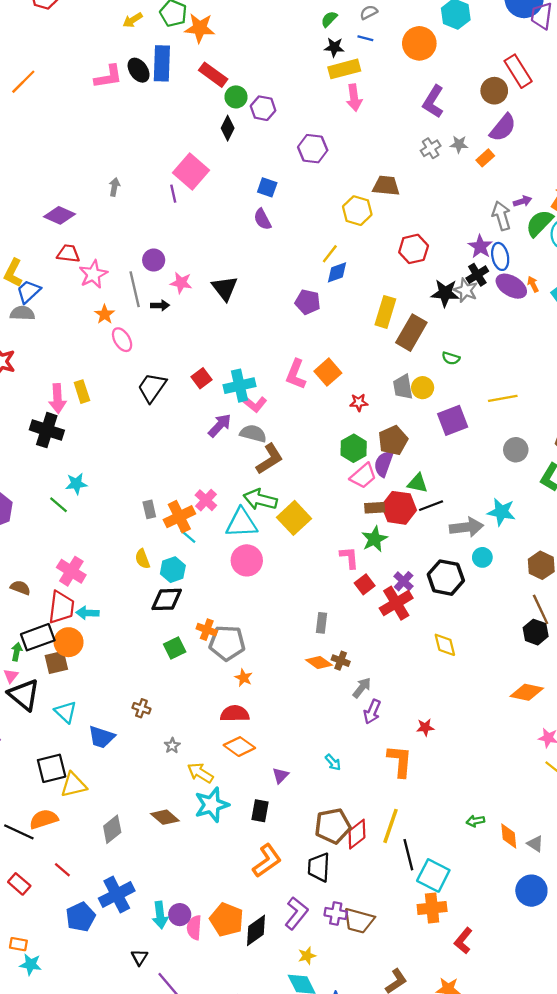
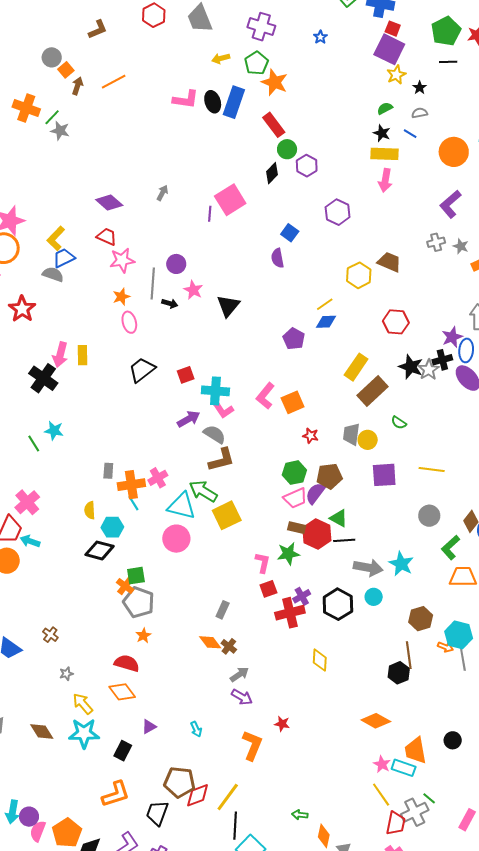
green square: (175, 648) -> (136, 576), moved
purple arrow: (372, 712) -> (242, 697), turned -100

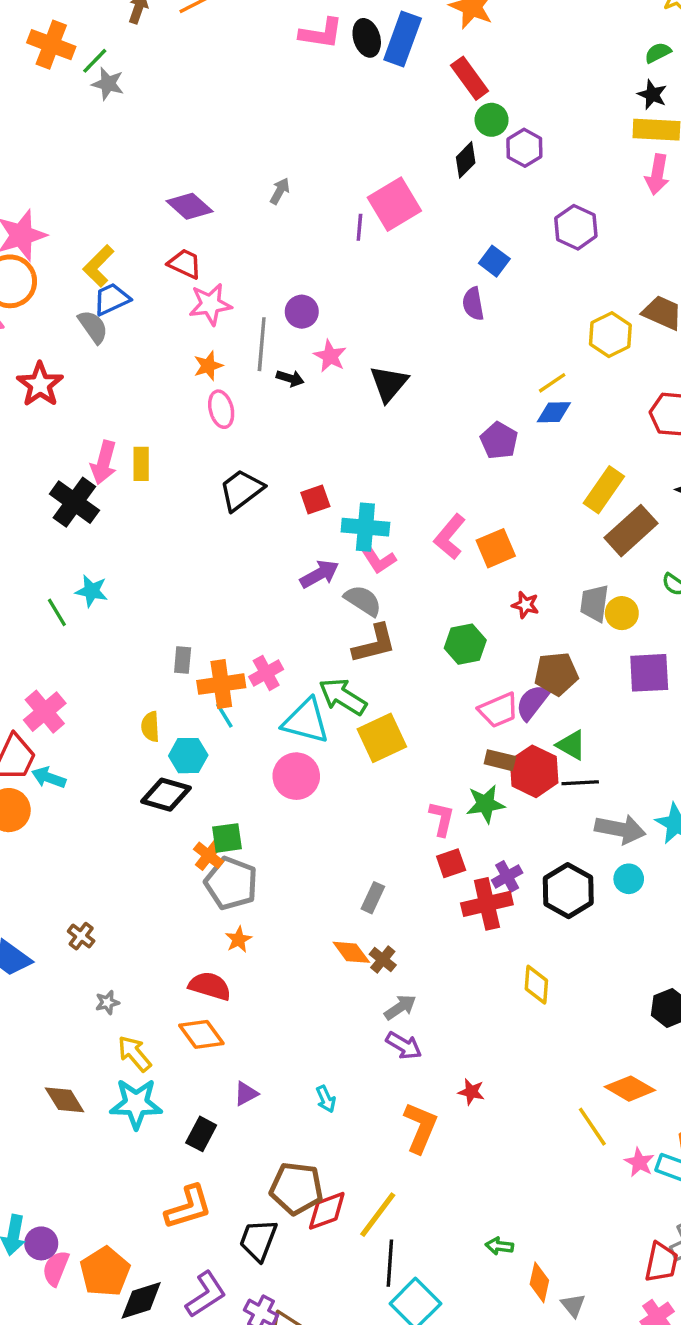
gray semicircle: (53, 274) -> (93, 327), turned 35
green hexagon: (294, 473) -> (465, 644), moved
yellow line: (381, 795) -> (592, 1127), moved

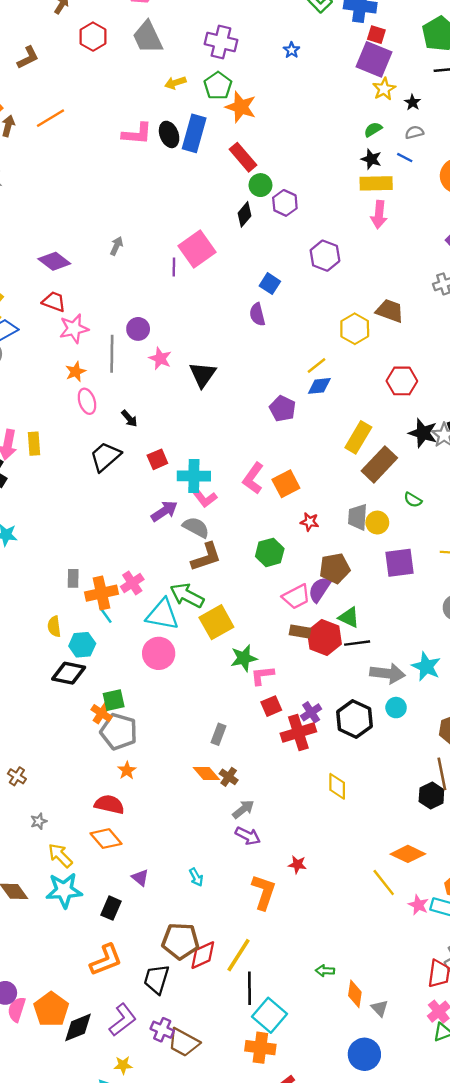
black arrow: (290, 378) -> (129, 418), moved, turned 36
green star: (485, 804) -> (244, 658), moved
pink L-shape: (442, 819) -> (262, 675), turned -105
purple triangle: (246, 1094) -> (140, 878), turned -48

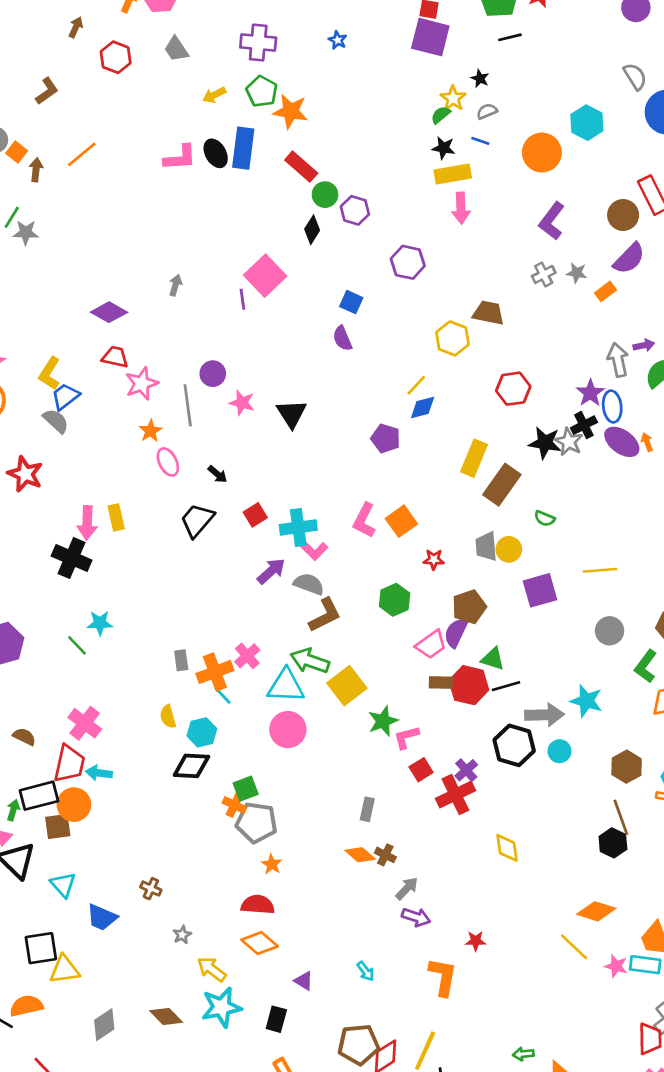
gray trapezoid: (148, 37) -> (176, 49), size x0.7
yellow star: (384, 89) -> (453, 98), moved
black hexagon: (354, 719) -> (514, 745), moved

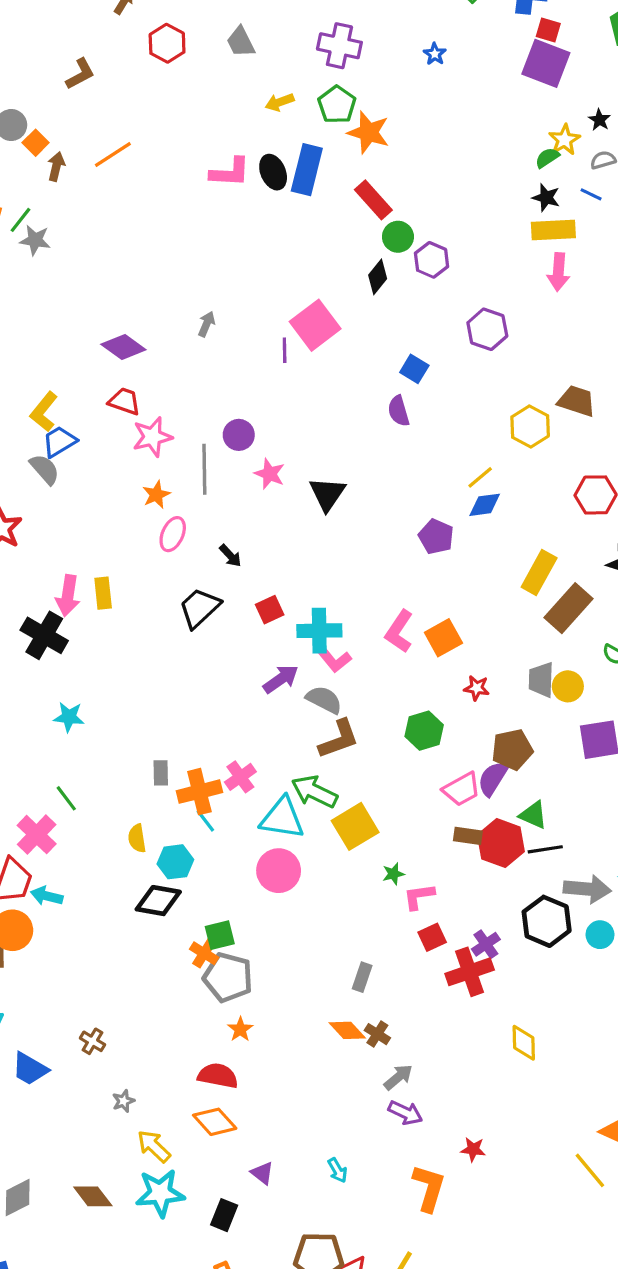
pink ellipse: (168, 462) -> (173, 534), turned 44
green line: (77, 645) -> (66, 798), moved
green star: (383, 721) -> (393, 874), size x0.6

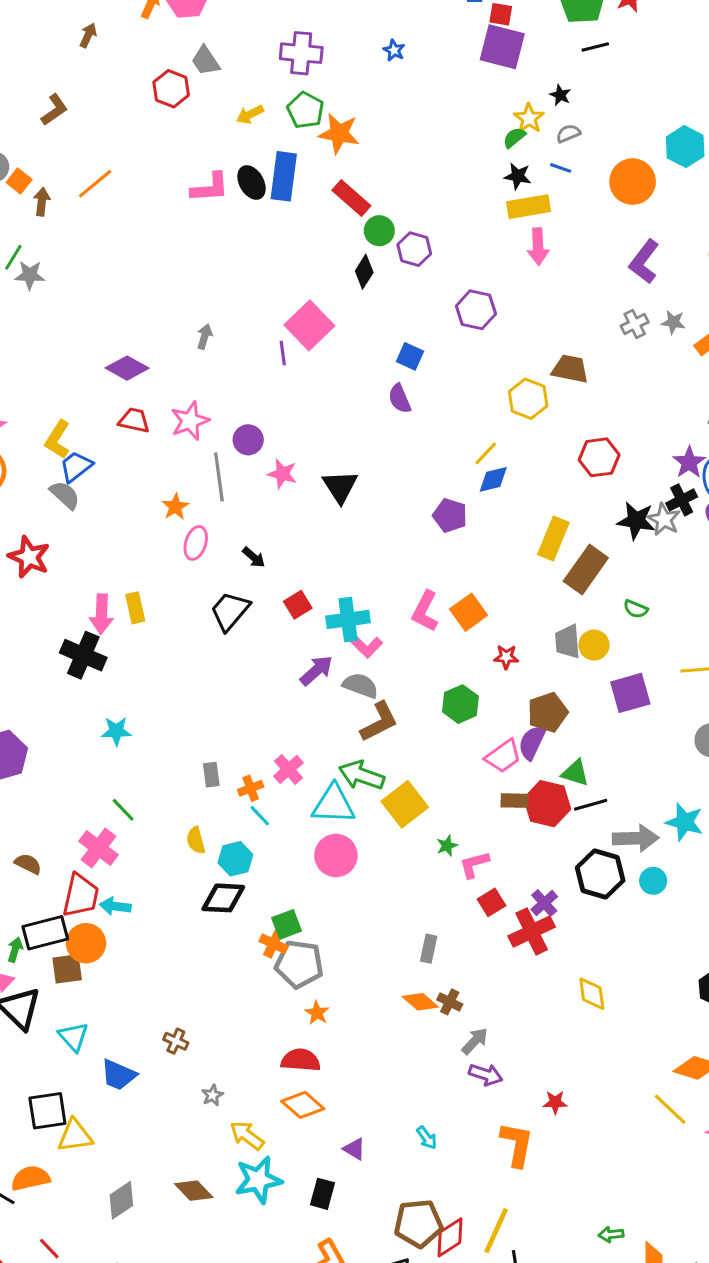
red hexagon: (167, 43) -> (171, 89), moved
pink star: (152, 437) -> (190, 421), moved
orange cross: (199, 792) -> (251, 788), size x0.6

